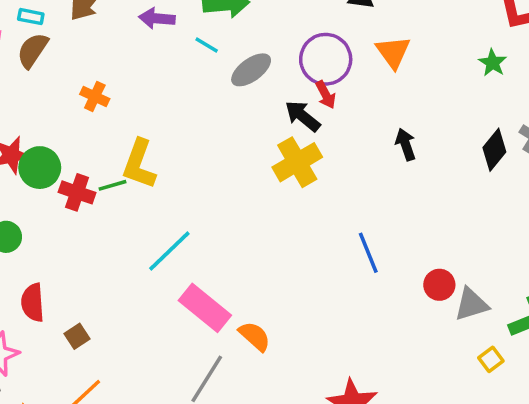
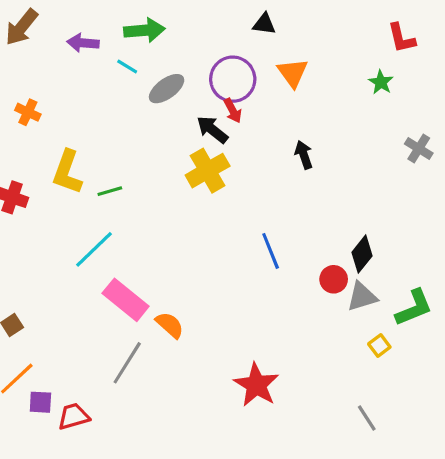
black diamond: (494, 150) -> (362, 254), moved
green line: (113, 185) -> (110, 191), moved

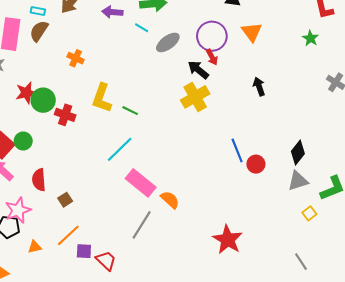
green line: (110, 191) -> (130, 111), turned 42
red circle: (334, 279) -> (256, 164), moved
red trapezoid: (74, 416) -> (106, 261), turned 60

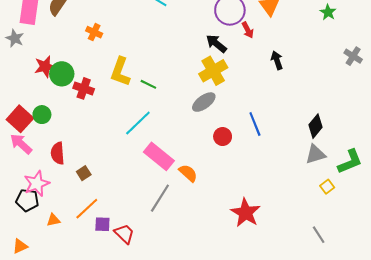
gray ellipse: (168, 42) -> (204, 102), moved
red arrow: (212, 57) -> (248, 30), moved
red circle: (256, 164) -> (223, 137), moved

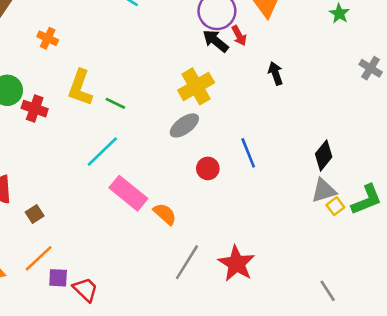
black arrow: (216, 44) -> (216, 41), moved
yellow square: (327, 187) -> (335, 206), moved
gray line: (160, 198) -> (187, 262), moved

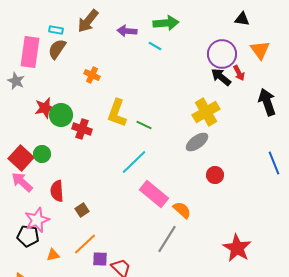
black arrow: (276, 73) -> (267, 102), size x1.5
blue line: (248, 153) -> (274, 163), moved
gray line: (187, 262) -> (167, 239), moved

